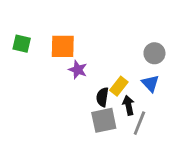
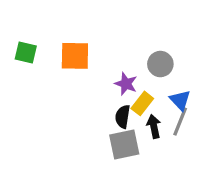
gray circle: (154, 53) -> (160, 64), moved
purple star: (78, 70) -> (126, 84), moved
gray line: (139, 123) -> (180, 121), moved

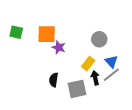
purple star: (126, 84) -> (59, 47), moved
black semicircle: (123, 117) -> (54, 80), moved
gray line: (180, 121) -> (111, 75), turned 30

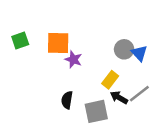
green square: (16, 32) -> (20, 40), turned -32
blue triangle: (111, 62) -> (139, 53), moved
black arrow: (95, 78) -> (119, 97), turned -48

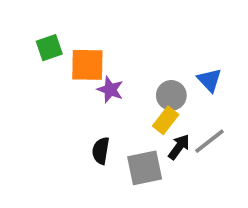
green square: (20, 40) -> (49, 48), moved
gray circle: (124, 49) -> (171, 95), moved
black arrow: (119, 97) -> (179, 147), turned 96

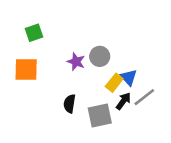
orange square: (87, 65) -> (26, 70), moved
blue triangle: (209, 80) -> (129, 77), moved
gray circle: (171, 95) -> (100, 56), moved

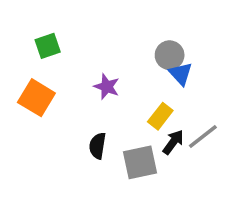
gray circle: (100, 56) -> (170, 55), moved
orange square: (26, 70) -> (36, 98), turned 30
blue triangle: (129, 77) -> (181, 74), moved

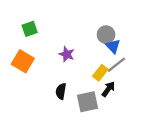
gray line: (203, 137) -> (116, 65), moved

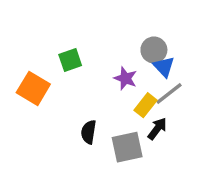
green square: (30, 29) -> (70, 60), moved
purple star: (67, 54) -> (125, 78), moved

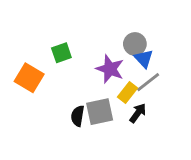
purple star: (125, 78) -> (110, 69), size x1.4
gray square: (127, 147) -> (100, 112), moved

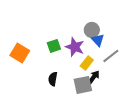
green square: (61, 53) -> (54, 46), moved
gray line: (148, 82) -> (111, 56), moved
gray square: (100, 112) -> (83, 85), moved

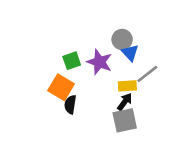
orange square: (20, 53) -> (61, 87), moved
yellow rectangle: (87, 63) -> (127, 86), moved, turned 48
gray square: (83, 85) -> (125, 120), moved

